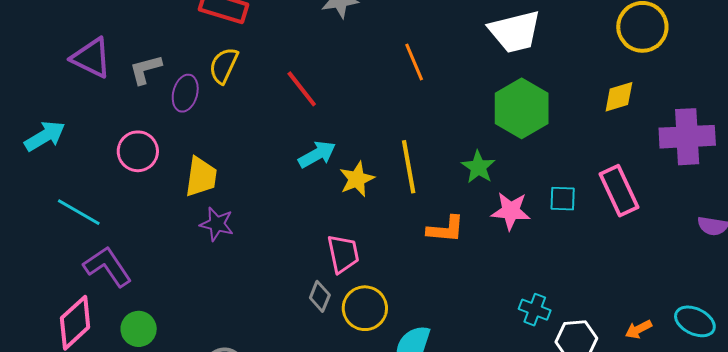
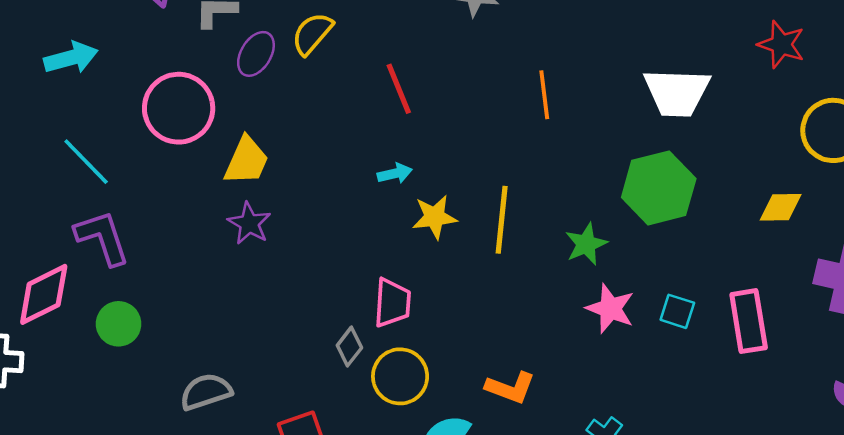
pink circle: (138, 151) -> (179, 108), size x1.4
cyan arrow: (317, 154) -> (395, 173), size x0.7
orange L-shape: (446, 229) -> (510, 388), moved

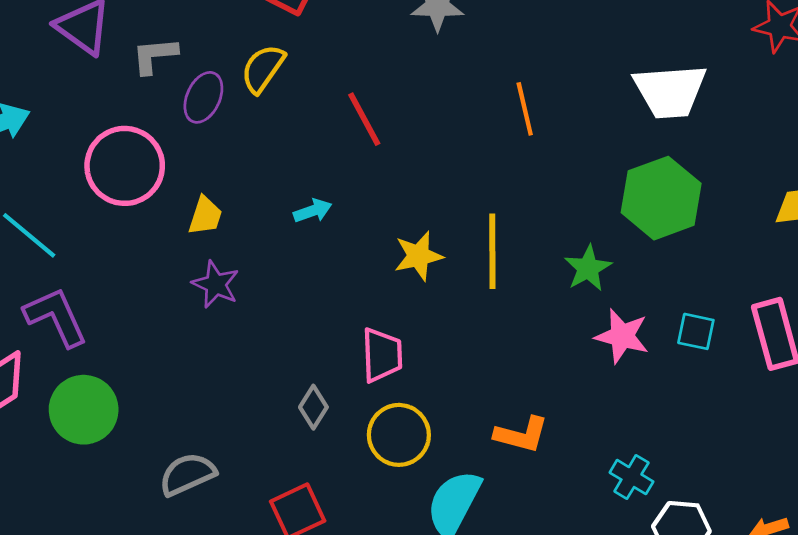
yellow trapezoid: (246, 161) -> (205, 216), size x0.7
cyan arrow: (395, 173) -> (313, 211), moved
green circle: (119, 324) -> (84, 410), size x1.4
gray diamond: (349, 347) -> (313, 407), moved

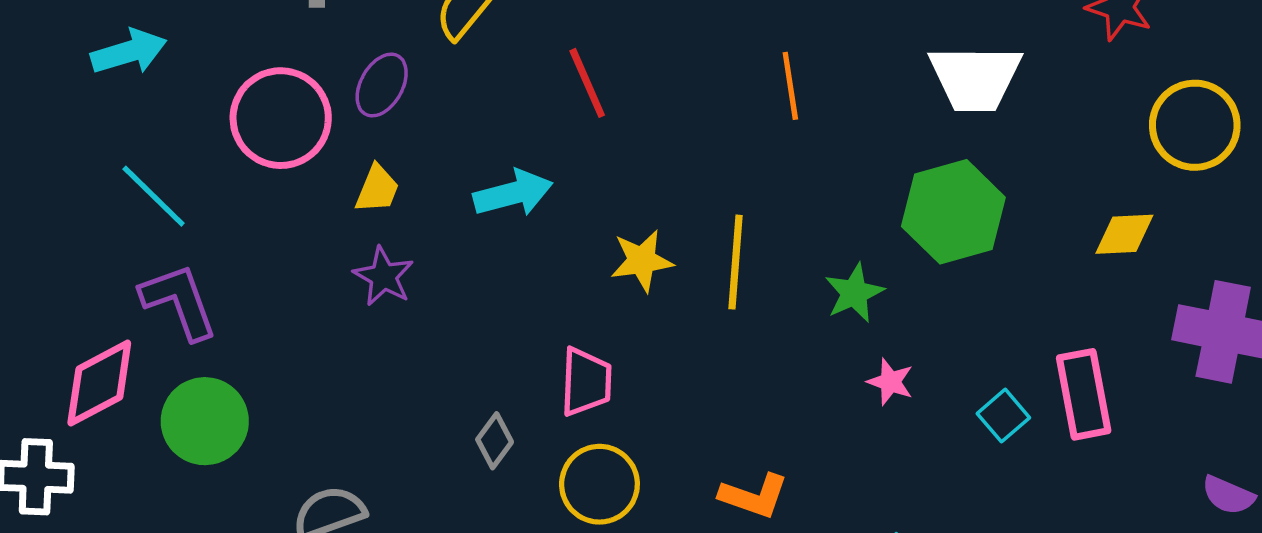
purple ellipse: (203, 97) -> (382, 85), moved
cyan arrow: (313, 211) -> (513, 193), size x1.6
cyan square: (696, 331) -> (1003, 416), moved, turned 33
pink star: (622, 336) -> (890, 382), size x0.7

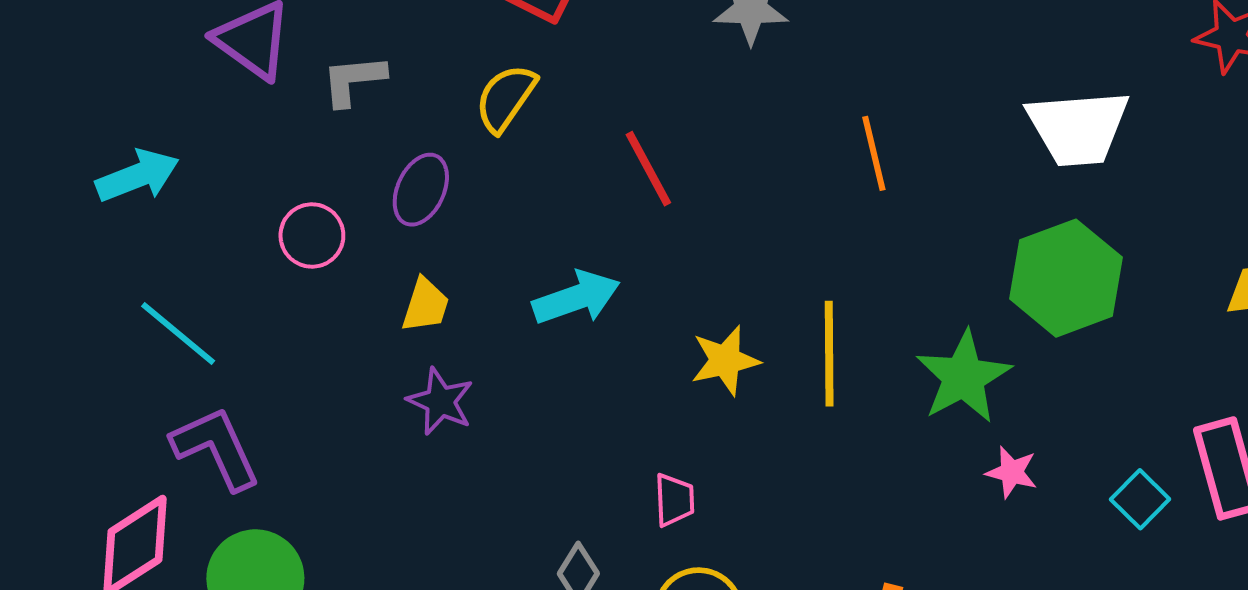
pink circle: (281, 118) -> (312, 235), size x0.6
green star: (854, 293) -> (963, 377), size x1.4
pink trapezoid: (586, 382) -> (674, 500), size x0.7

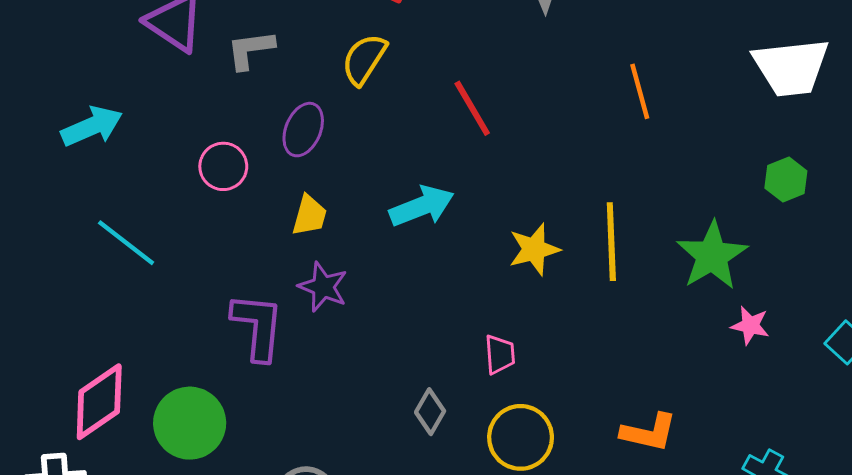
green hexagon: (1066, 278) -> (786, 179), size x0.5
purple L-shape: (216, 448) -> (258, 327), moved, turned 32

